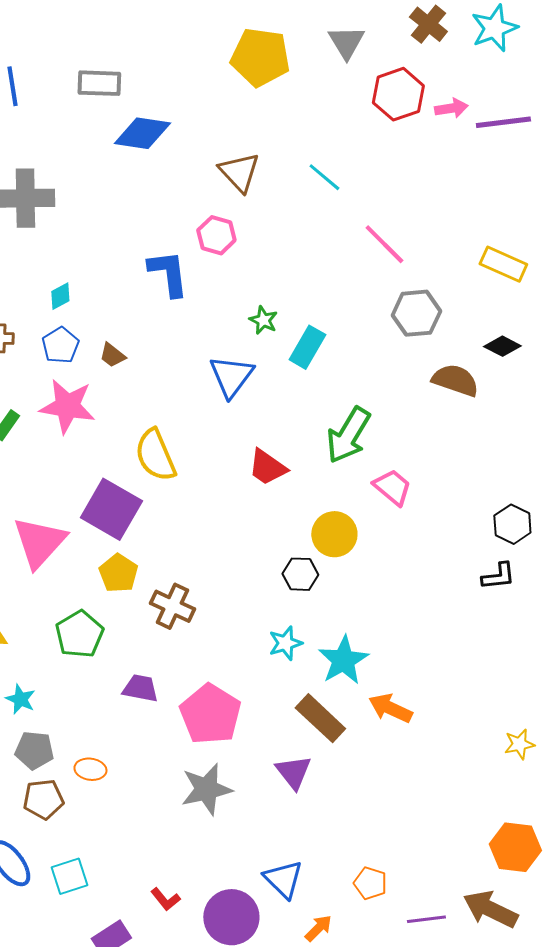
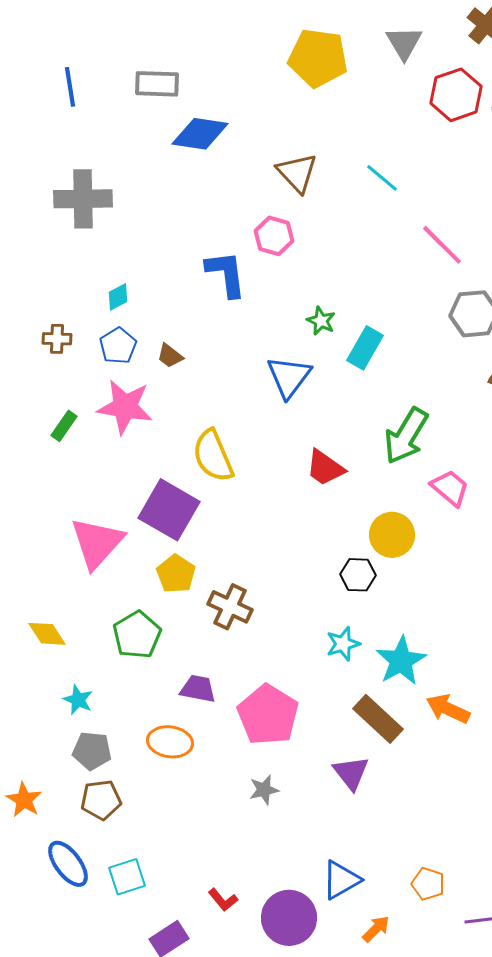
orange ellipse: (90, 769) -> (170, 742), moved, size x1.4
gray star: (206, 789) -> (264, 790), size x0.6
blue triangle: (283, 879) -> (341, 880), turned 45

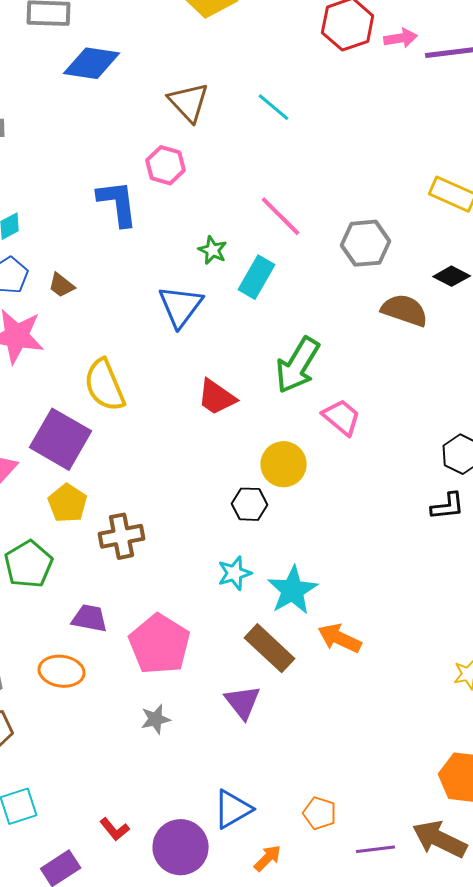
pink line: (442, 245) -> (281, 216), moved
brown cross: (230, 607) -> (122, 536), turned -36

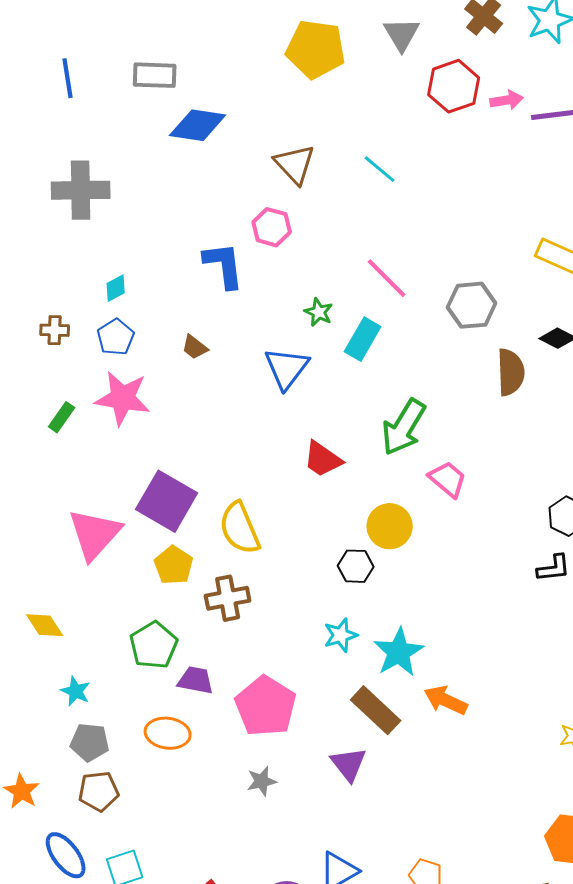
brown trapezoid: (62, 285) -> (195, 347), moved
brown semicircle: (405, 310) -> (511, 372), turned 69
yellow semicircle: (105, 385) -> (240, 528), moved
green pentagon: (29, 564) -> (154, 645), moved

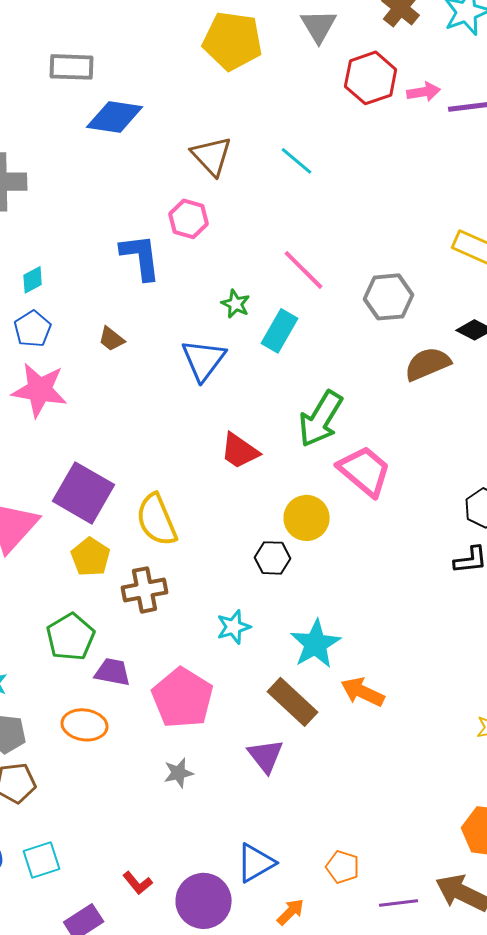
brown semicircle: (511, 372) -> (428, 364), turned -111
pink trapezoid: (448, 479) -> (365, 471), size x1.4
cyan star: (341, 635) -> (234, 627), moved

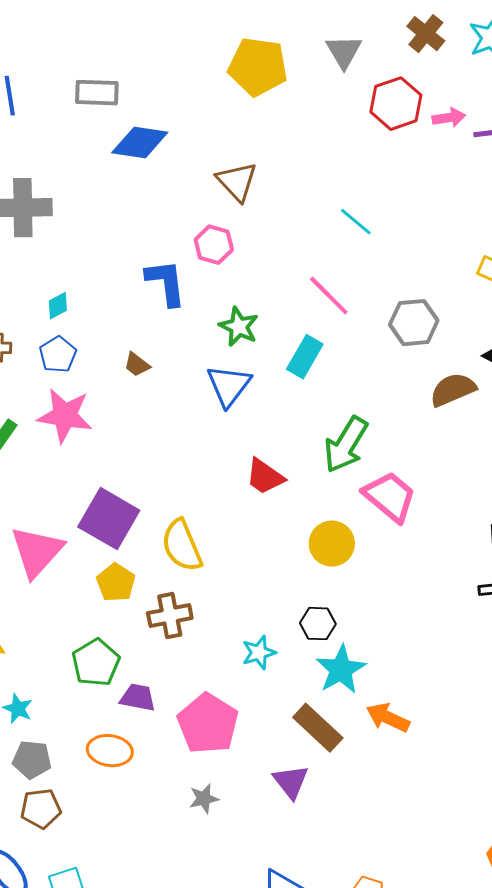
cyan line: (297, 161) -> (356, 222), moved
green star: (236, 304) -> (239, 327), moved, size x1.4
black hexagon: (273, 558) -> (318, 624), moved

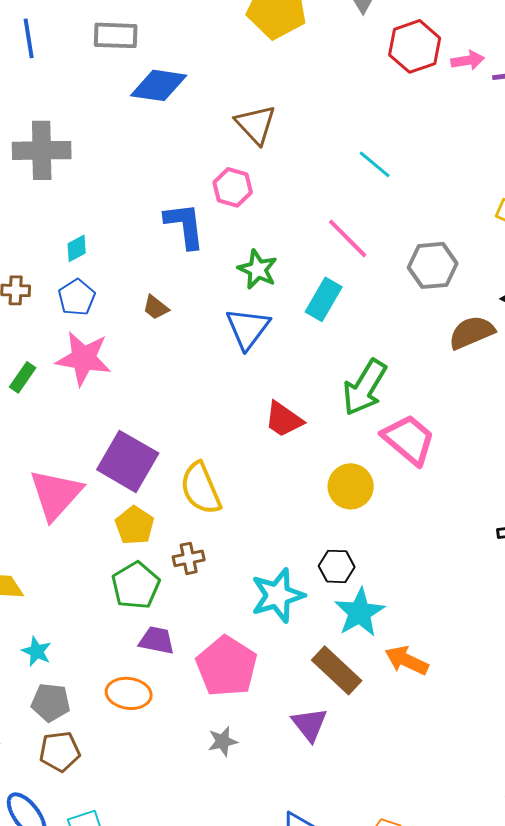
brown cross: (170, 616) -> (189, 558), size x0.7
cyan star: (259, 653) -> (278, 595), size x1.6
green pentagon: (96, 663) -> (136, 585), moved

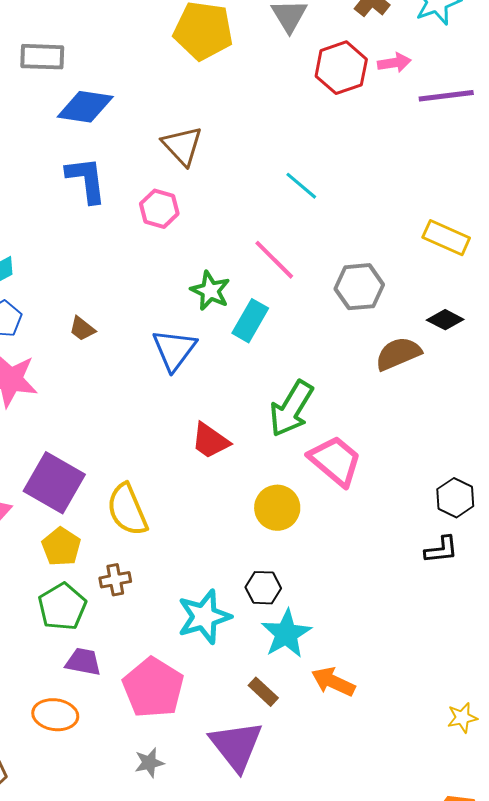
pink arrow: (468, 60) -> (394, 63), moved
blue L-shape: (185, 225) -> (86, 180), moved
green star: (258, 269) -> (210, 291), moved
brown rectangle: (337, 670) -> (263, 692), size x0.6
purple triangle: (310, 724) -> (236, 746), size x1.5

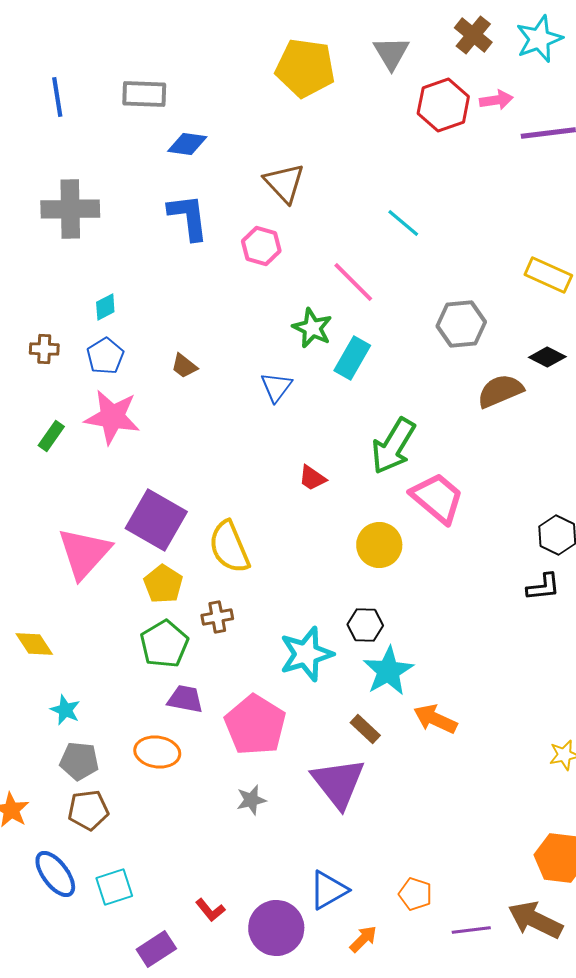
blue diamond: (85, 107) -> (187, 144), size x0.7
pink line: (274, 260) -> (353, 282), moved
blue triangle: (174, 350) -> (276, 387), size x0.7
red trapezoid: (210, 441) -> (312, 478), size x0.7

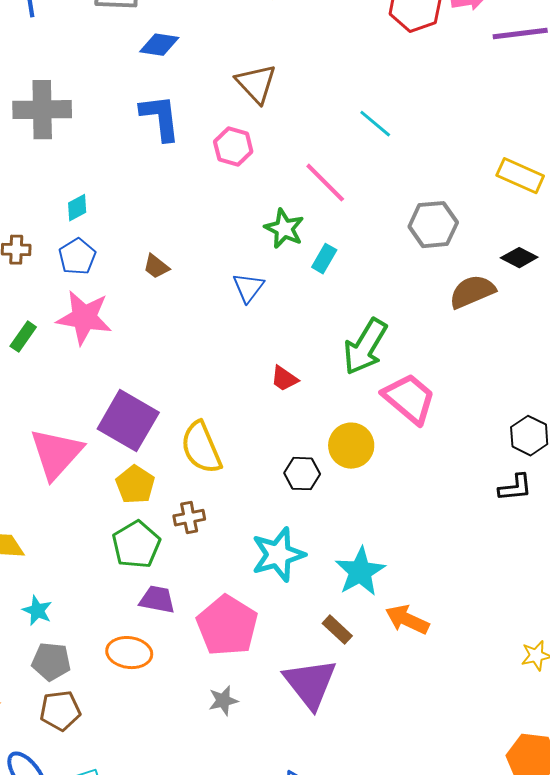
cyan rectangle: (352, 358) -> (324, 259), size x0.7
black hexagon: (365, 625) -> (302, 474), moved

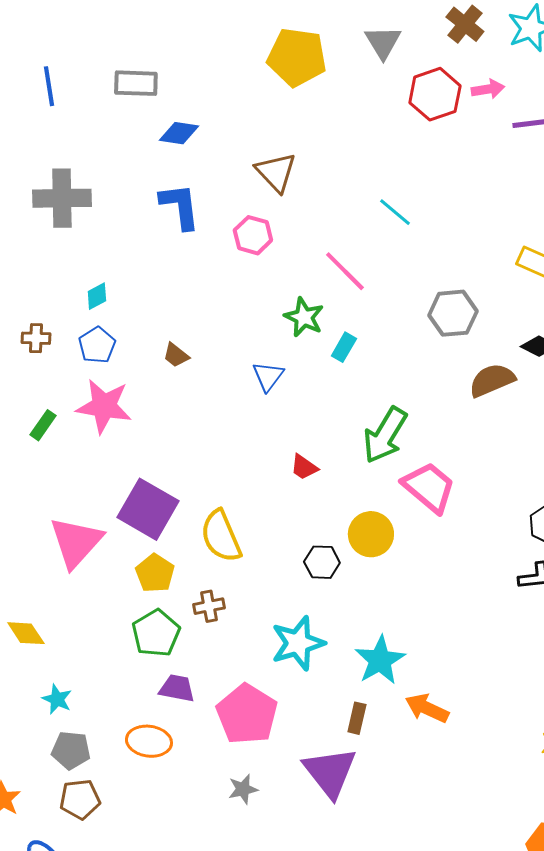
brown rectangle: (337, 630) -> (357, 718), turned 60

